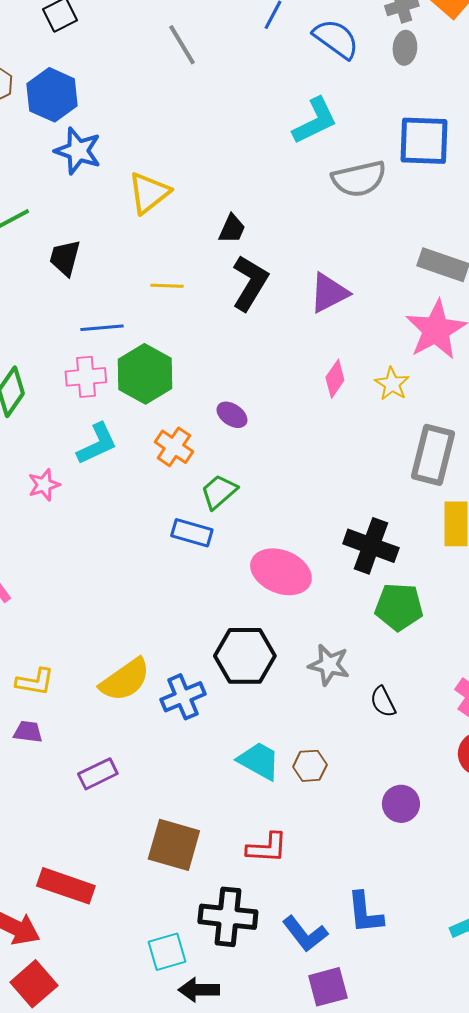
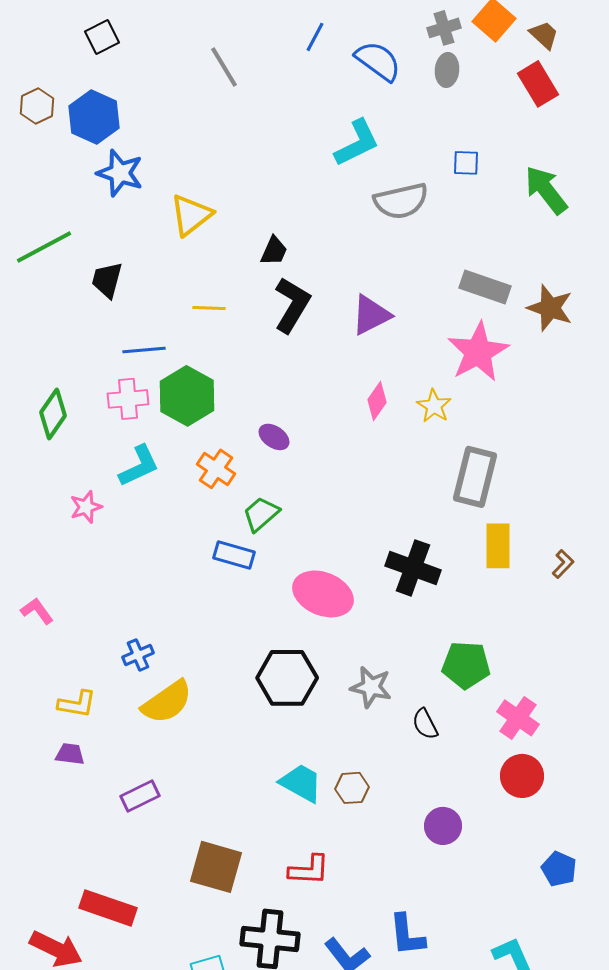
blue square: (424, 141) -> (466, 163), size x0.5
green pentagon: (399, 607) -> (466, 665), moved
blue cross: (183, 697) -> (138, 655), moved, size x0.7

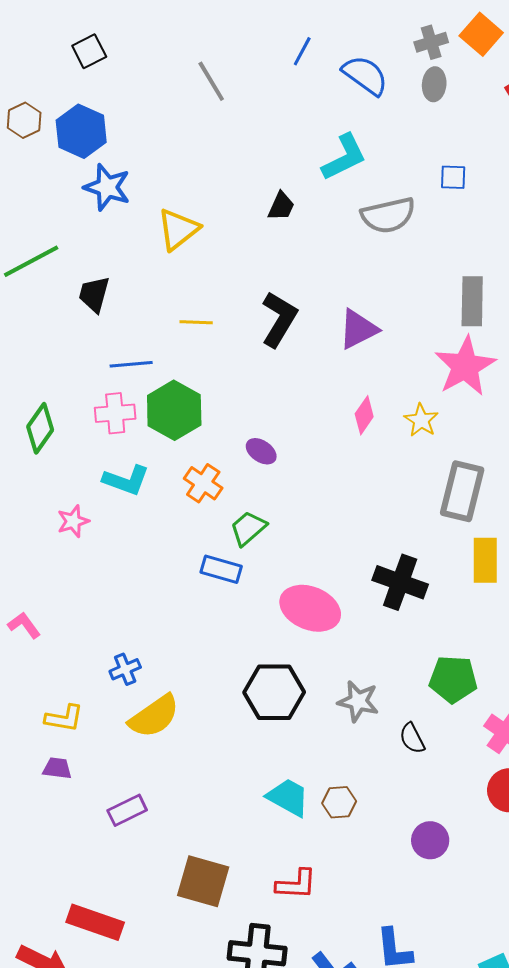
black trapezoid: (274, 251) -> (281, 206), moved
gray rectangle: (485, 287) -> (472, 301), turned 72
cyan L-shape: (139, 466) -> (126, 480), turned 45

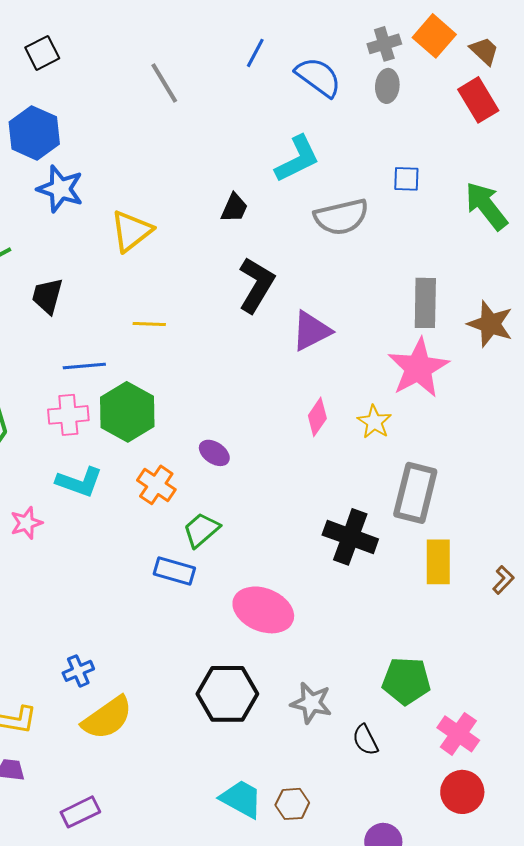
black L-shape: (279, 319) -> (256, 285), moved
black cross: (400, 582) -> (350, 537), moved

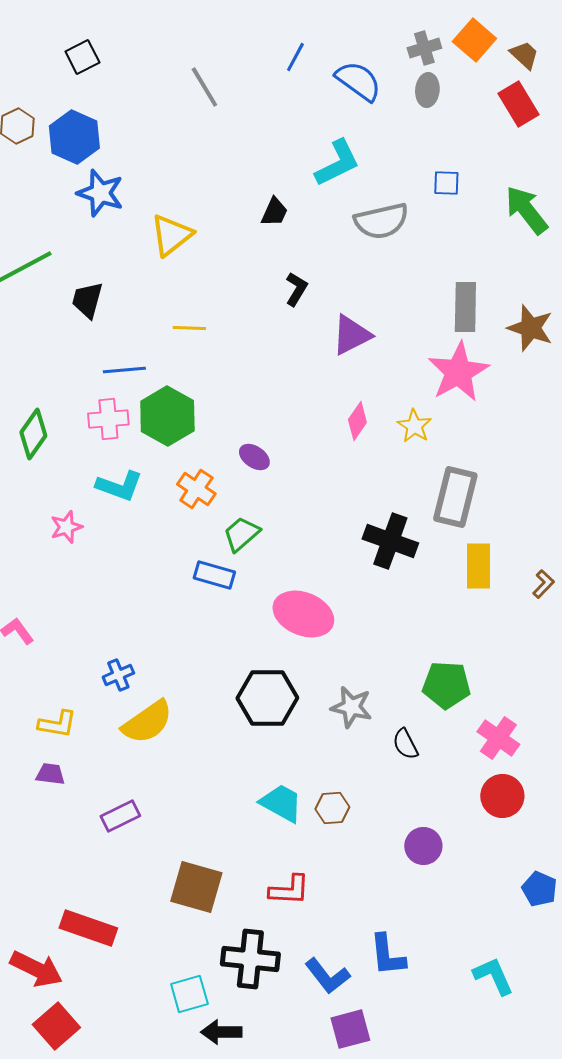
black L-shape: (256, 285) -> (296, 289), size x0.6

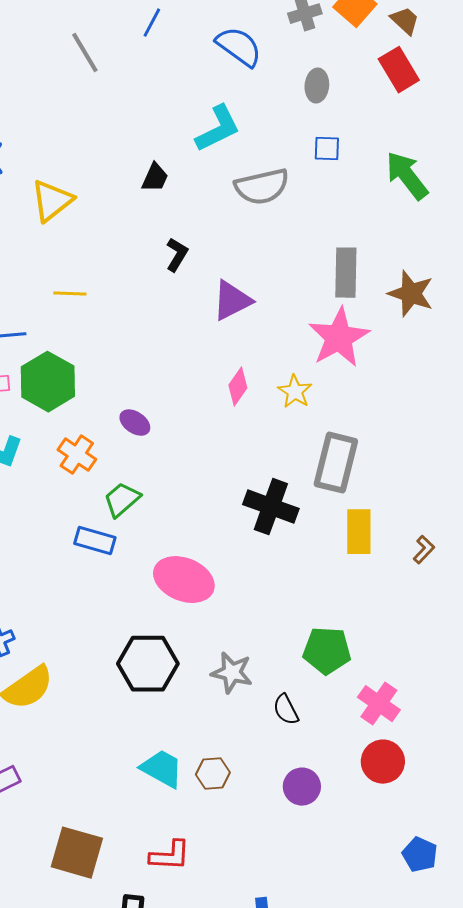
blue line: (295, 57) -> (152, 23), moved
gray ellipse: (427, 90) -> (317, 86), moved
purple circle: (423, 846) -> (302, 787), moved

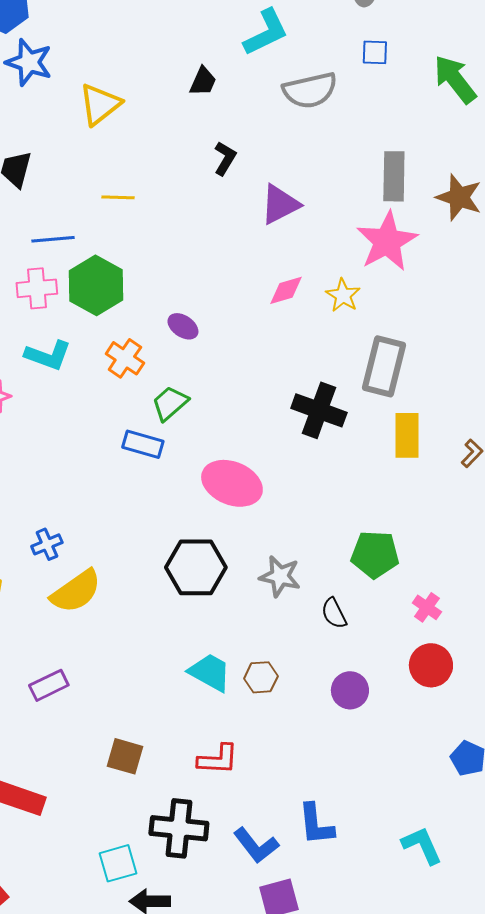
pink diamond: (238, 387) -> (286, 290), turned 39
pink cross: (379, 704) -> (427, 607), size x0.7
brown square: (77, 853) -> (125, 756), size x0.7

